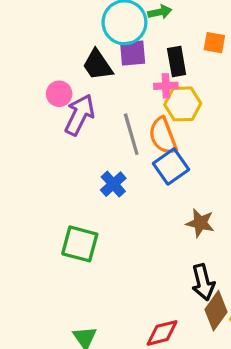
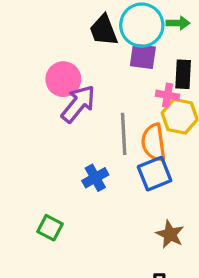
black trapezoid: (97, 65) -> (104, 30), moved
pink circle: (59, 94) -> (63, 79), size x1.4
green square: (80, 244) -> (50, 228), size x0.7

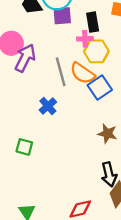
orange semicircle: (154, 142) -> (82, 73), turned -35
blue square: (155, 174) -> (100, 88), moved

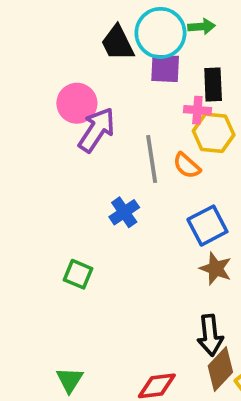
orange semicircle: (82, 73) -> (187, 166), size x0.7
blue square: (100, 88) -> (207, 226), moved

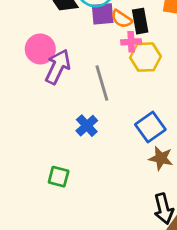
orange semicircle: (187, 166) -> (122, 19), moved

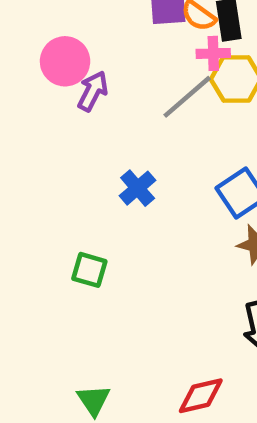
purple arrow: (58, 67) -> (93, 91), size x0.7
gray line: (102, 83) -> (187, 97), moved, turned 64

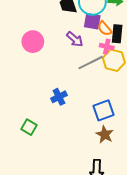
pink circle: (65, 61) -> (33, 42), moved
purple arrow: (93, 91) -> (75, 39), moved, turned 90

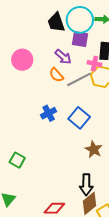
orange semicircle: (105, 29) -> (56, 75), moved
blue square: (103, 110) -> (79, 118), moved, turned -30
green square: (29, 127) -> (17, 160), moved

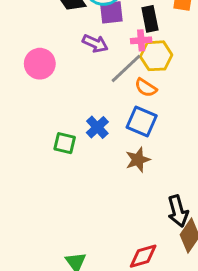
orange semicircle: (56, 75) -> (146, 88), moved
brown star: (94, 149) -> (138, 160), moved, turned -30
green square: (17, 160) -> (65, 143), moved

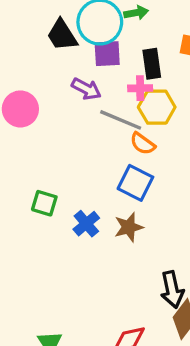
gray line: (126, 68) -> (121, 120), turned 63
blue cross: (97, 127) -> (86, 224), moved

